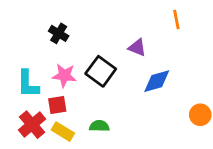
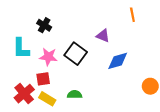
cyan L-shape: (28, 84) -> (21, 48), moved

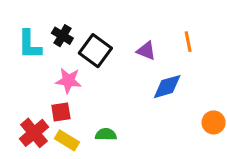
orange line: (132, 15) -> (188, 42), moved
cyan L-shape: (21, 48) -> (30, 45), moved
black square: (76, 54) -> (95, 51), moved

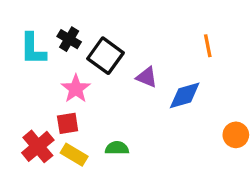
purple triangle: (146, 51) -> (147, 77), moved
pink star: (68, 81) -> (76, 89), turned 30

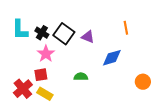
black cross: (69, 39) -> (42, 33), moved
purple triangle: (147, 77) -> (88, 37), moved
green semicircle: (117, 148) -> (81, 77), moved

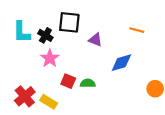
orange line: (126, 28) -> (137, 30), turned -64
black square: (64, 34) -> (69, 22), moved, turned -30
red square: (41, 75) -> (68, 81), moved, turned 32

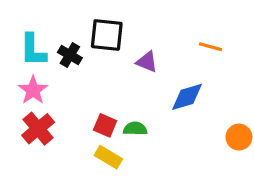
pink star: (50, 58) -> (33, 90), moved
red cross: (25, 96) -> (38, 129), moved
yellow rectangle: (49, 102) -> (108, 157), moved

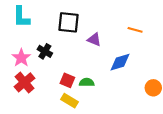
cyan L-shape: (33, 50) -> (21, 17), moved
black cross: (70, 55) -> (45, 51), moved

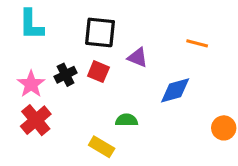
black cross: (45, 51) -> (66, 75), turned 32
red square: (67, 80) -> (98, 72), moved

